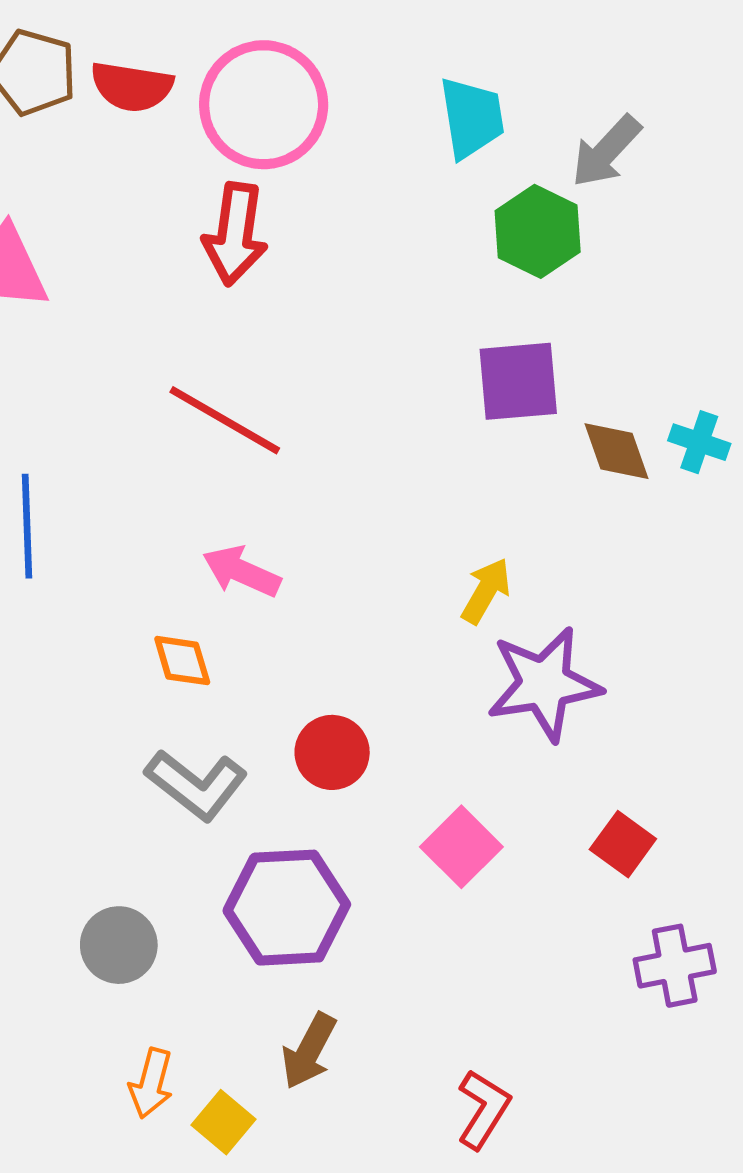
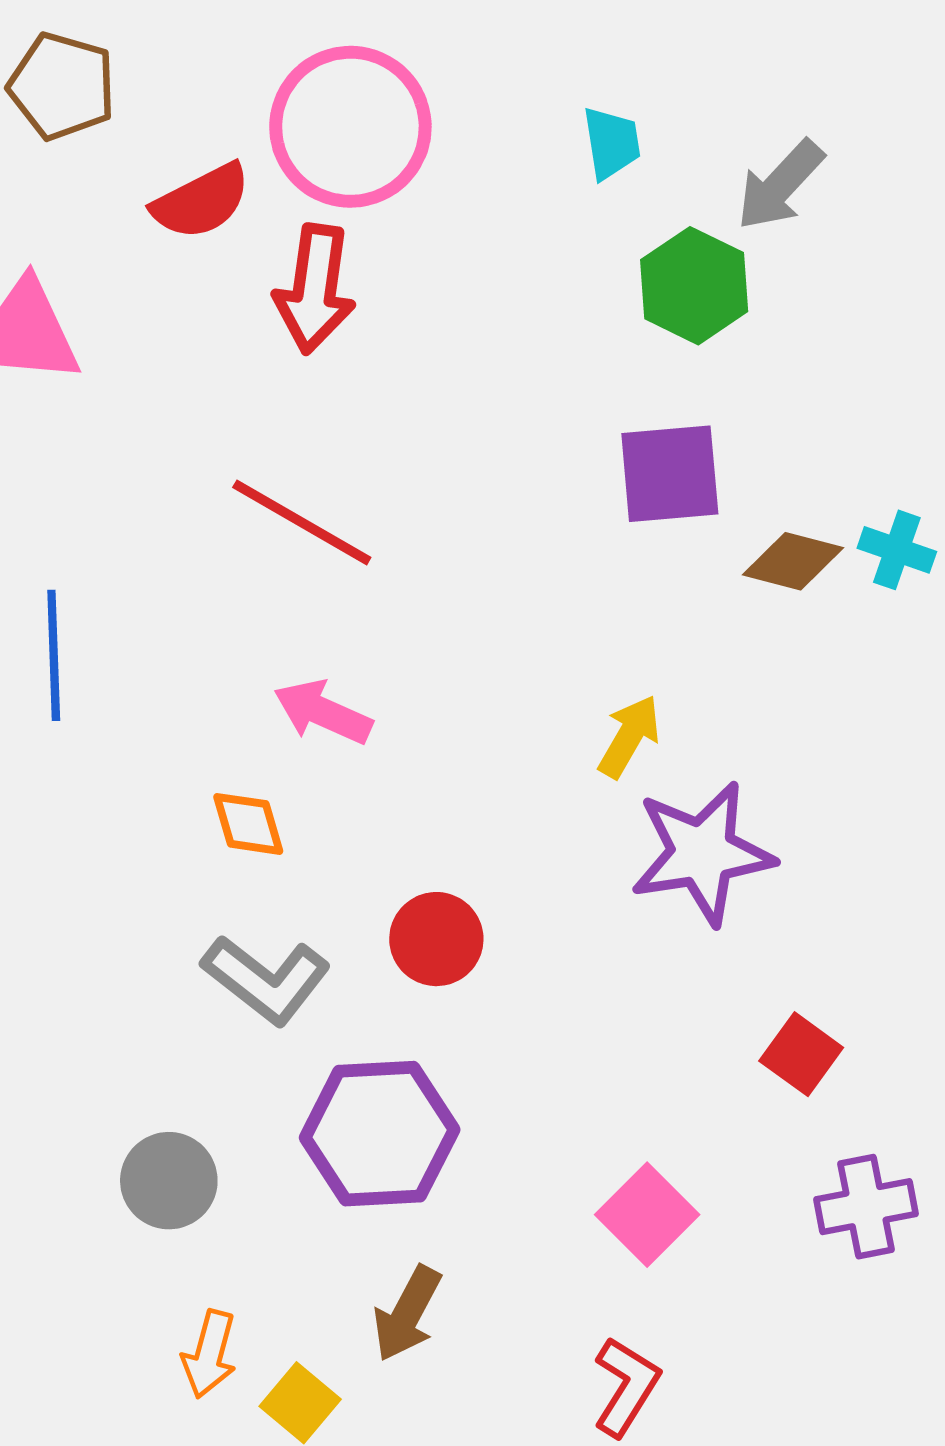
red semicircle: (132, 87) -> (201, 201), moved, turned -36
cyan trapezoid: (472, 118) -> (611, 143), size x0.7
brown diamond: (617, 451) -> (793, 561), turned -56
pink square: (461, 847) -> (647, 1215), moved

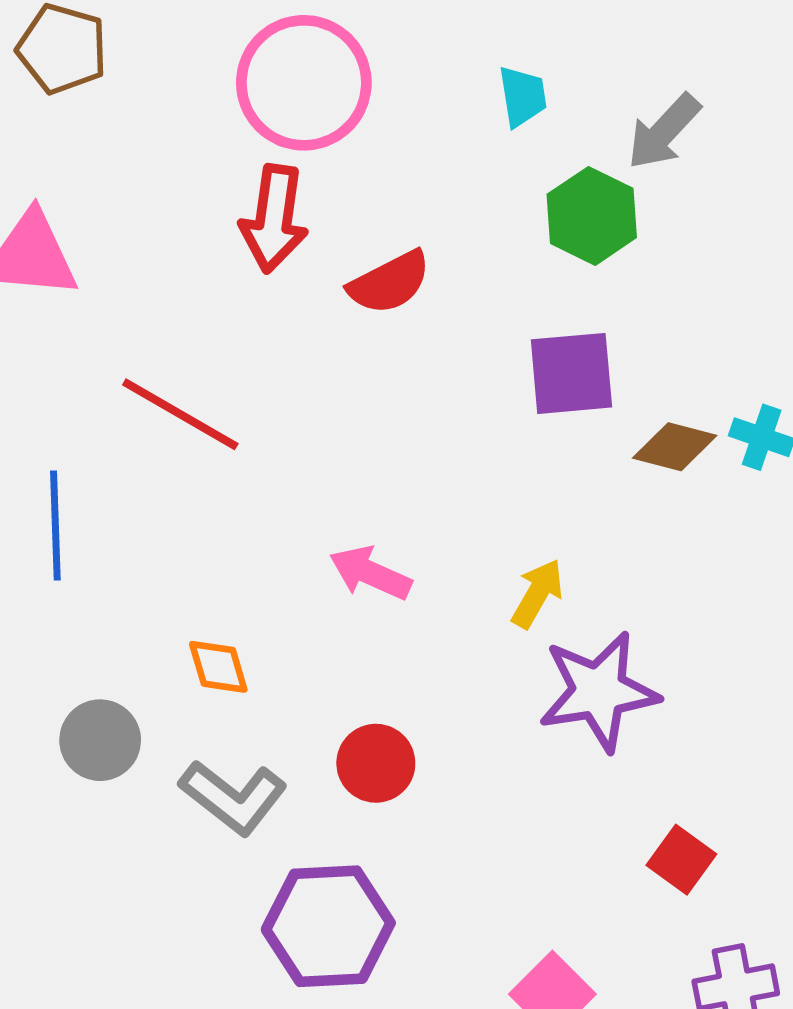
red semicircle: (201, 201) -> (389, 282), moved
red line: (302, 522) -> (180, 414), moved
pink arrow: (323, 712) -> (370, 573), moved
gray circle: (169, 1181) -> (100, 740), moved

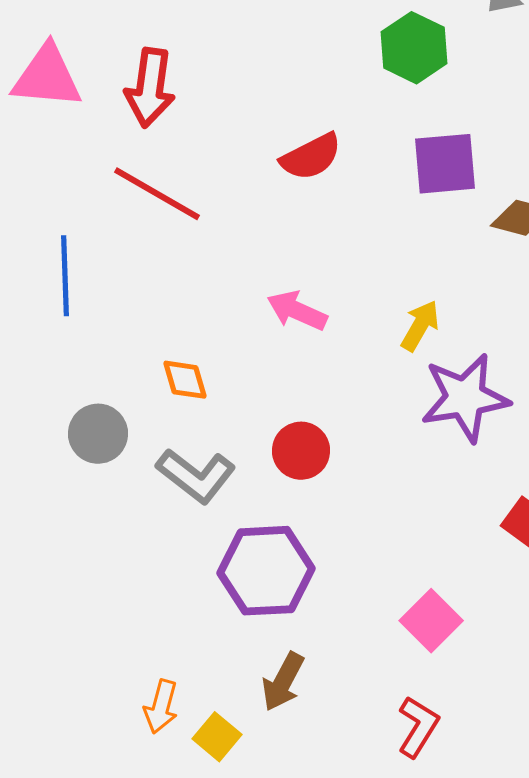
green hexagon: (592, 216) -> (414, 48), moved
red arrow: (274, 219) -> (150, 88), moved
red semicircle: (389, 282) -> (311, 157), moved

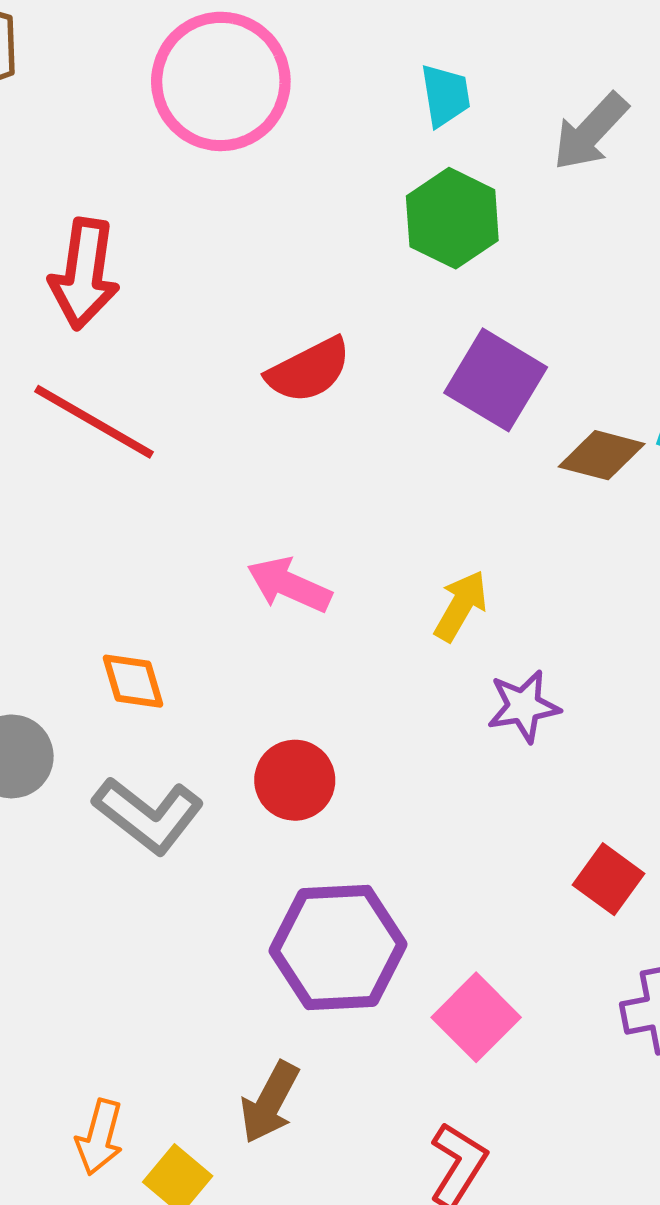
purple square: (445, 164) -> (496, 380), turned 36
purple star: (465, 398) -> (523, 706), size x0.6
purple hexagon: (266, 571) -> (338, 948), moved

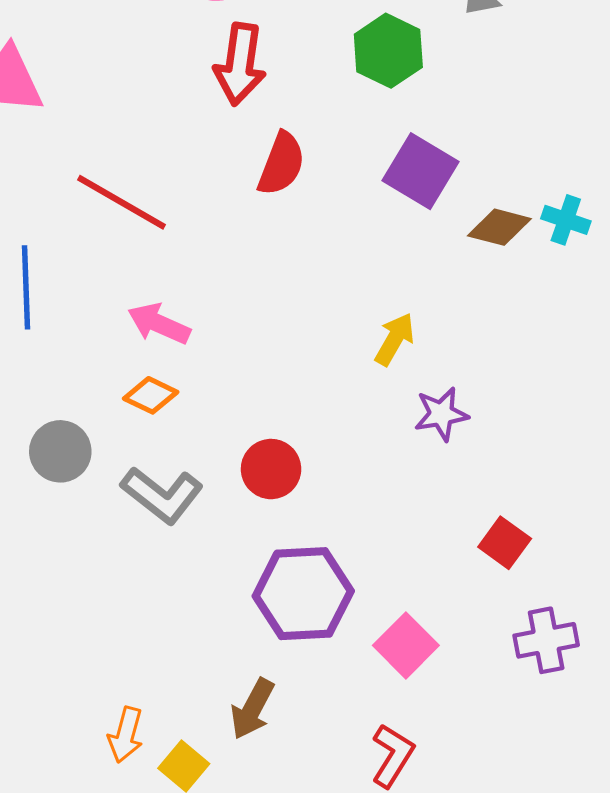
red arrow: (84, 274) -> (240, 64), moved
red semicircle: (309, 370) -> (281, 164), turned -42
pink arrow: (289, 585) -> (159, 324), moved
orange diamond: (133, 681) -> (151, 395), turned -48

